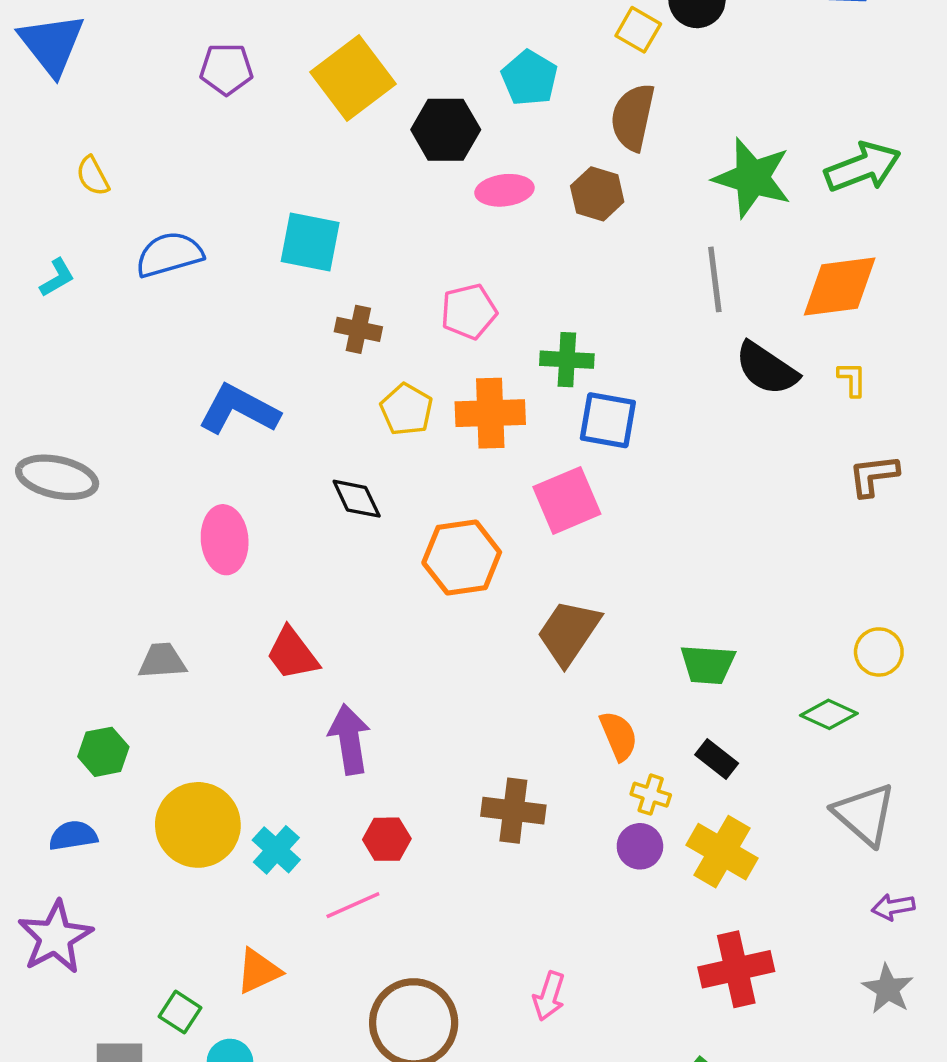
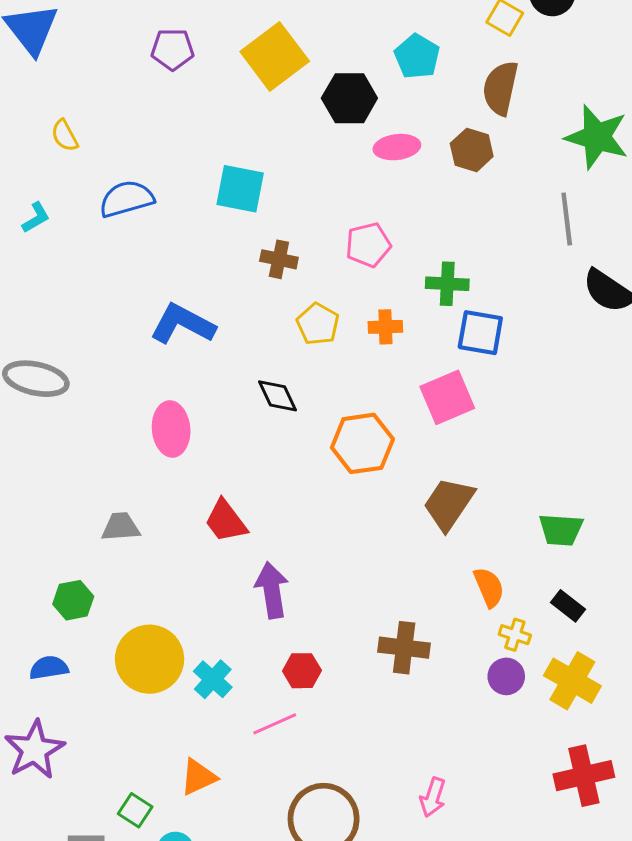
orange cross: (490, 413) -> (385, 327), size x0.6

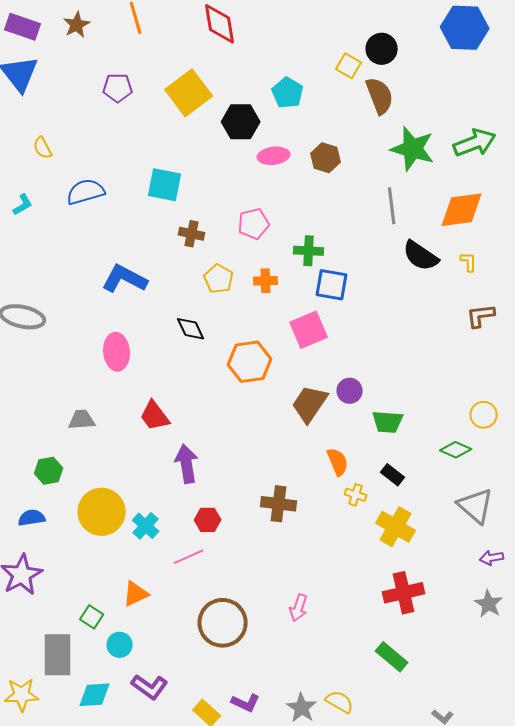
brown semicircle: (500, 88) -> (380, 96), moved, turned 147
purple circle: (506, 676) -> (350, 391), moved

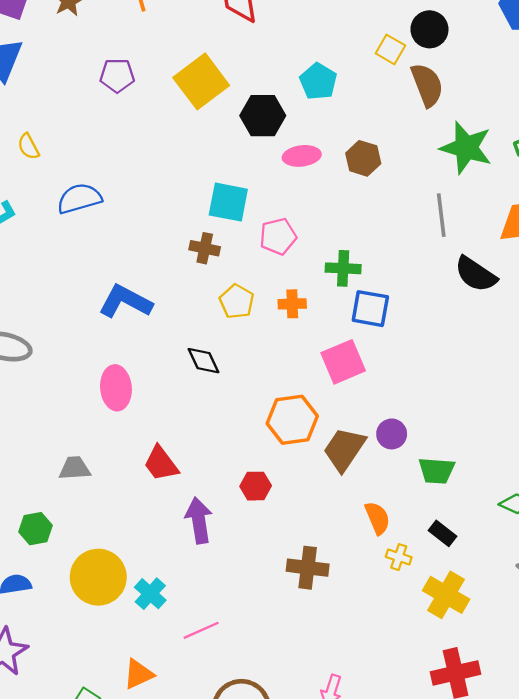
cyan square: (165, 185) -> (228, 202), moved
orange hexagon: (250, 362) -> (292, 420), moved
red hexagon: (208, 520) -> (256, 486), moved

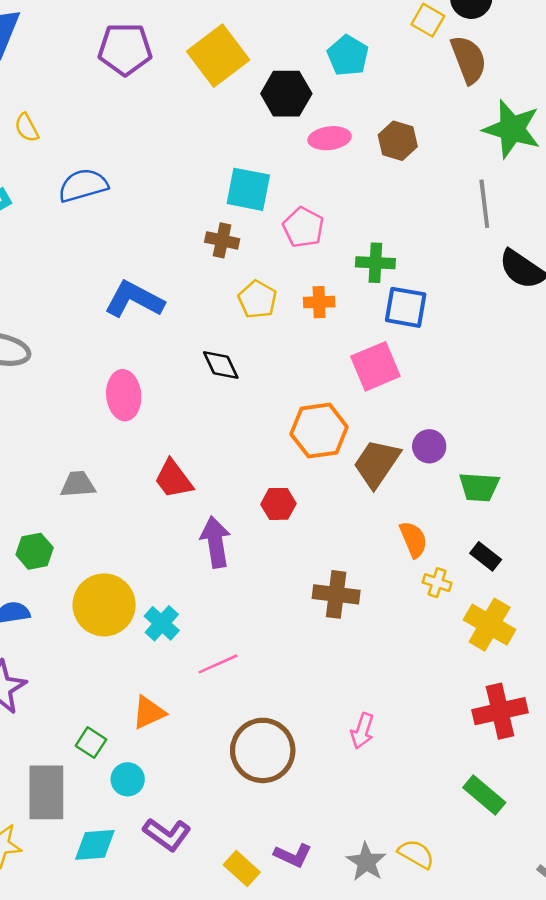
purple pentagon: (117, 75) -> (125, 49), size x1.4
pink pentagon: (278, 236) -> (303, 227), turned -30

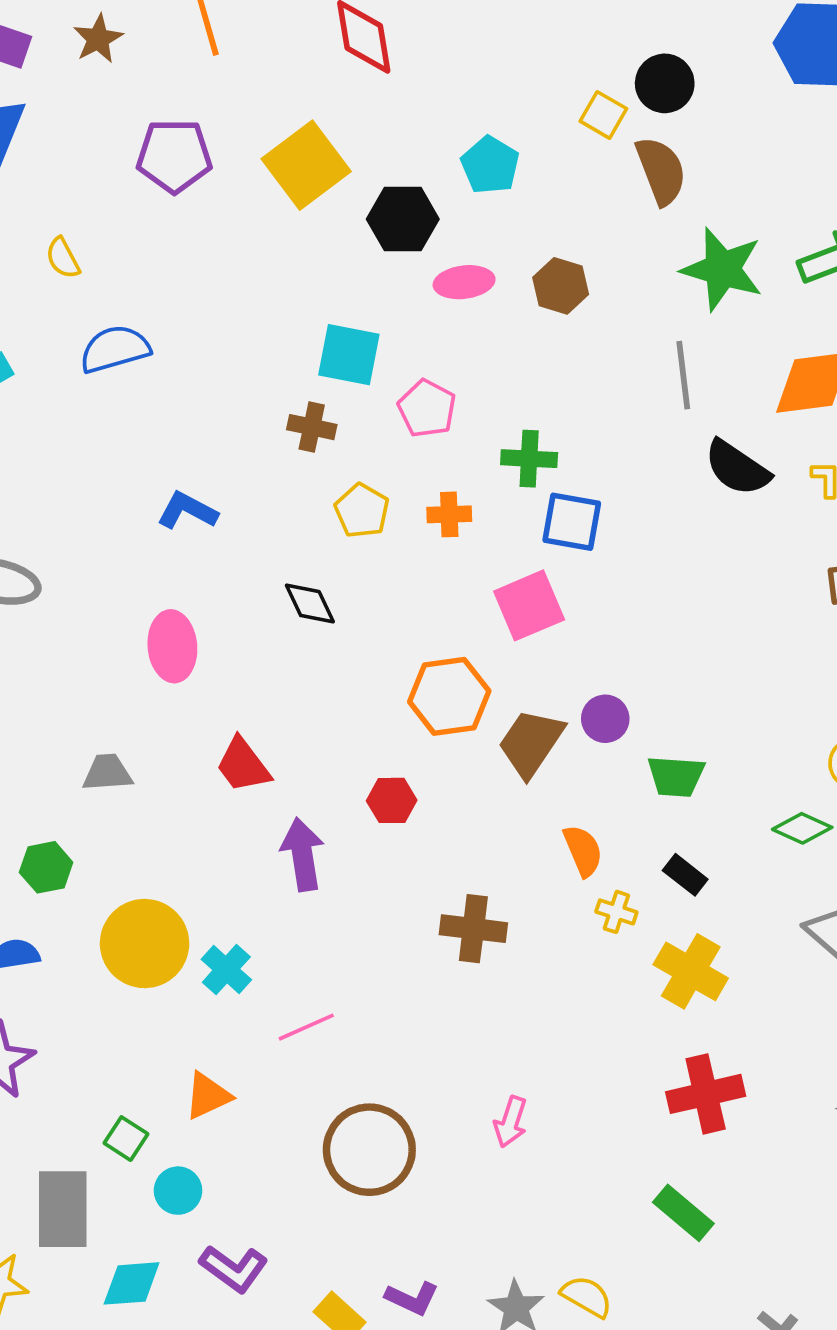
yellow semicircle: (27, 128) -> (63, 258), moved
blue L-shape: (134, 299) -> (187, 511), size x0.7

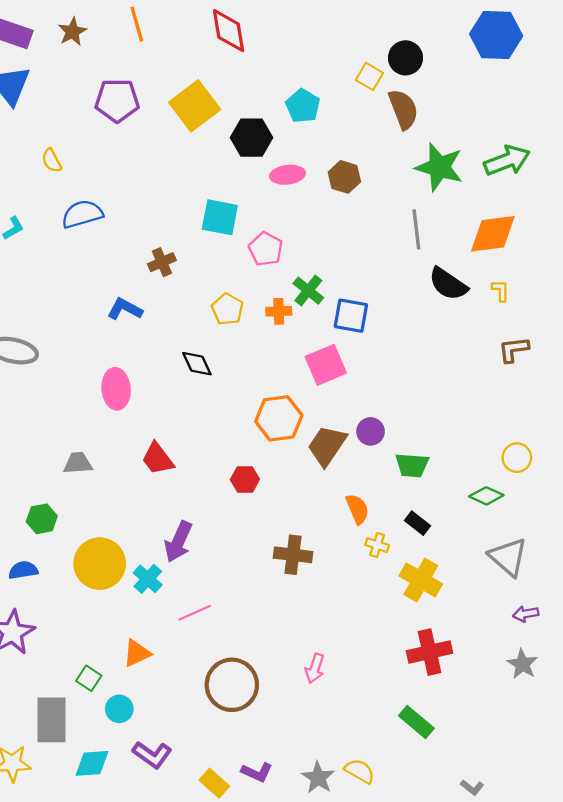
brown cross: (312, 427) -> (162, 262), moved, turned -36
green cross: (529, 459) -> (308, 291), moved, turned 36
purple arrow: (302, 854) -> (178, 542), moved, turned -147

